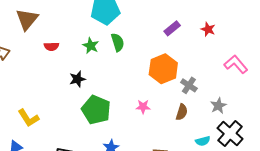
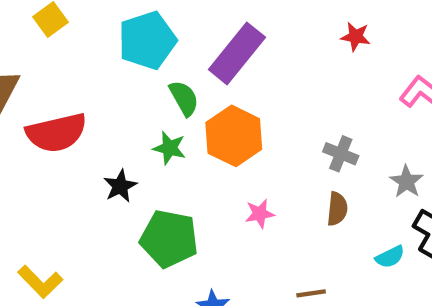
purple rectangle: (172, 28) -> (237, 53), moved, size x1.8
red semicircle: (51, 46) -> (56, 133), size x2.0
green star: (91, 46) -> (170, 148), moved
orange hexagon: (163, 69) -> (234, 136), moved

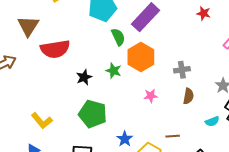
green star: (170, 148) -> (114, 71), moved
gray cross: (341, 154) -> (182, 70), moved, turned -35
green pentagon: (169, 239) -> (93, 114), moved

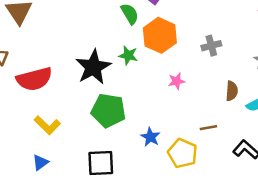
red semicircle: (55, 49) -> (34, 79), moved
black star: (84, 77) -> (93, 67), size x1.8
brown semicircle: (188, 96) -> (232, 91), moved

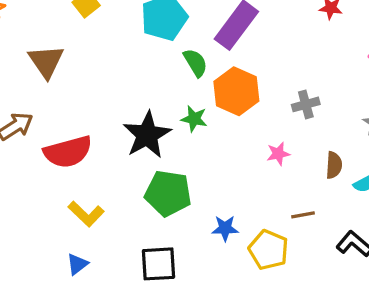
pink star: (177, 81) -> (278, 154), moved
blue star: (150, 137) -> (225, 228), turned -30

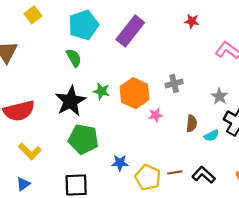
green semicircle: (195, 63) -> (74, 58), moved
orange hexagon: (236, 91) -> (135, 93), moved
brown line: (303, 215) -> (175, 172), moved

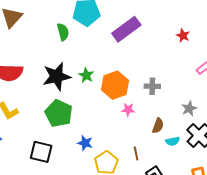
green semicircle: (74, 58) -> (63, 32), moved
brown line: (175, 172) -> (136, 153), moved, turned 72

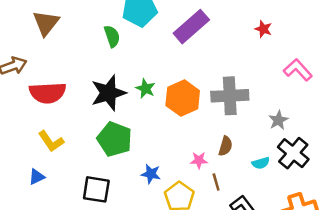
gray cross: (152, 86) -> (230, 96), size x1.8
pink star: (128, 110) -> (199, 160), moved
brown semicircle: (158, 126) -> (225, 146), moved

